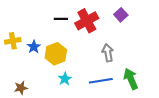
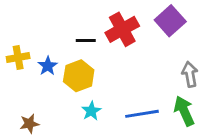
purple square: (121, 15) -> (170, 21), size x1.5
black line: (61, 19) -> (86, 41), moved
gray arrow: (108, 53) -> (190, 74), moved

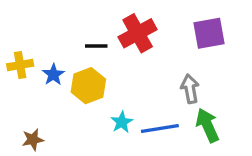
purple square: (170, 21) -> (209, 33), moved, turned 32
gray arrow: (190, 74) -> (190, 89), moved
cyan star: (91, 111) -> (122, 122), moved

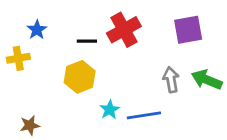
blue star: (53, 75) -> (37, 30), moved
green arrow: (207, 125) -> (207, 80), moved, turned -44

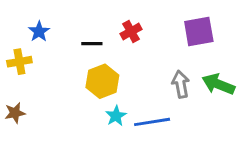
red cross: (124, 30) -> (131, 31), size x0.6
yellow hexagon: (80, 77) -> (102, 81), moved
brown star: (30, 125) -> (15, 113), moved

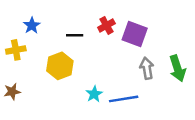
purple square: (199, 31) -> (135, 34), moved, turned 30
yellow hexagon: (102, 81) -> (60, 66), moved
green arrow: (218, 84) -> (177, 68), turned -130

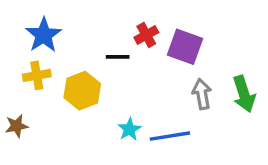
blue star: (32, 25) -> (44, 35), size x1.5
black line: (75, 35) -> (118, 57), moved
yellow cross: (16, 50) -> (37, 75), moved

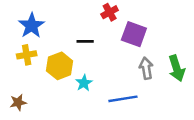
red cross: (146, 35) -> (110, 12), moved
brown star: (17, 126) -> (18, 102), moved
cyan star: (129, 129) -> (84, 83), moved

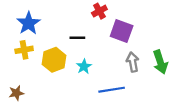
cyan star: (84, 83) -> (84, 66), moved

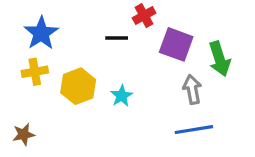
black line: (77, 38) -> (117, 38), moved
green arrow: (160, 62) -> (220, 59), moved
blue line: (112, 90) -> (194, 130), moved

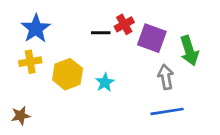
red cross: (144, 16) -> (124, 24), moved

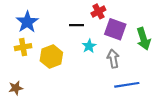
red cross: (124, 24) -> (98, 11), moved
gray arrow: (166, 77) -> (113, 59), moved
cyan star: (105, 82) -> (89, 46), moved

